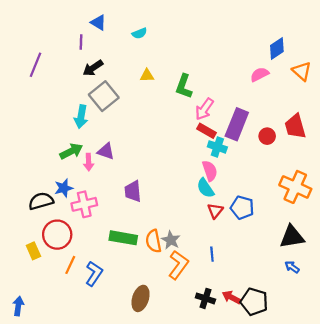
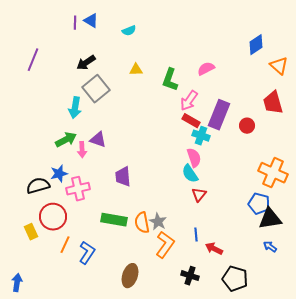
purple line: (81, 42) -> (75, 23), moved
pink semicircle: (260, 74) -> (206, 69), moved
red trapezoid: (295, 126) -> (273, 103), moved
blue pentagon: (242, 208) -> (259, 204), moved
red arrow: (231, 297) -> (214, 249), moved

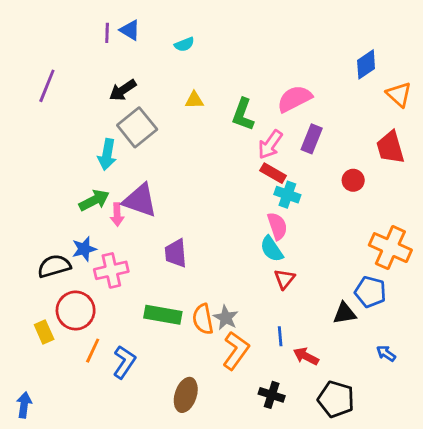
pink semicircle: (206, 69) -> (294, 99), size x1.4
purple rectangle: (219, 115) -> (312, 139), moved, size x0.7
purple triangle: (98, 140) -> (140, 200), size x1.5
black triangle: (270, 219) -> (345, 313), moved, size x0.7

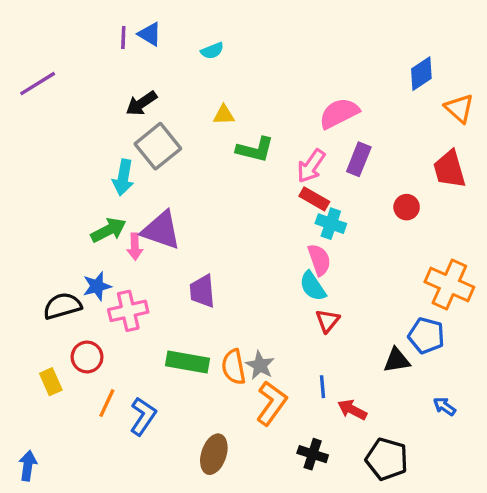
purple line: (47, 86) -> (38, 84), moved, turned 36
green L-shape: (243, 114) -> (255, 149), moved, turned -96
red circle: (76, 310) -> (87, 357), size x0.7

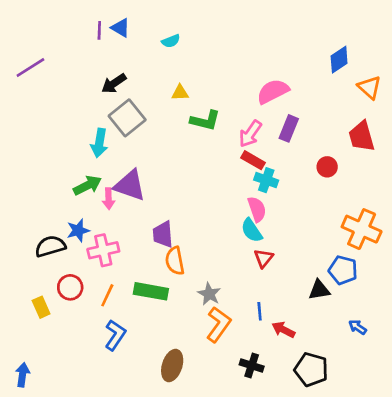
orange semicircle: (234, 367) -> (175, 261), moved
orange line: (107, 403) -> (107, 295), moved

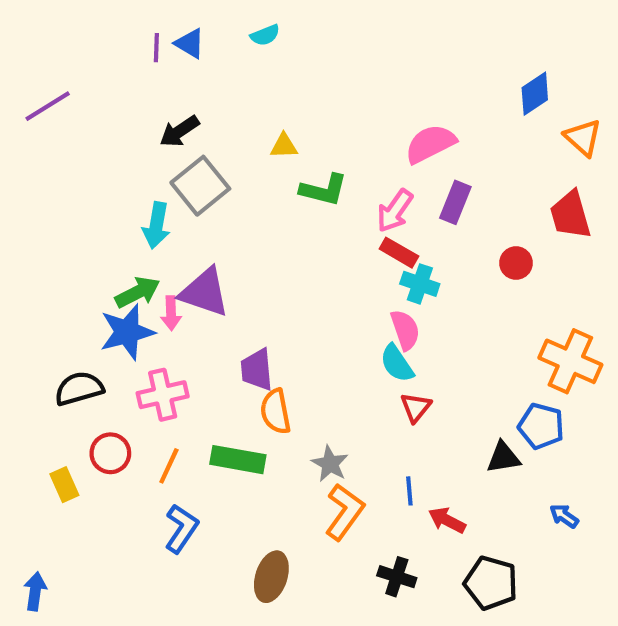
cyan semicircle: (171, 41) -> (265, 35), moved
blue star: (78, 230) -> (127, 332), moved, size x1.5

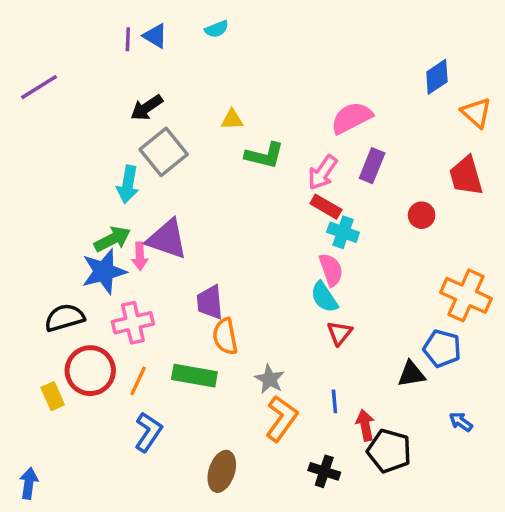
red circle: (110, 453) -> (90, 371), size x1.5
red arrow: (447, 520) -> (365, 425), turned 52
black pentagon: (491, 583) -> (389, 451), moved

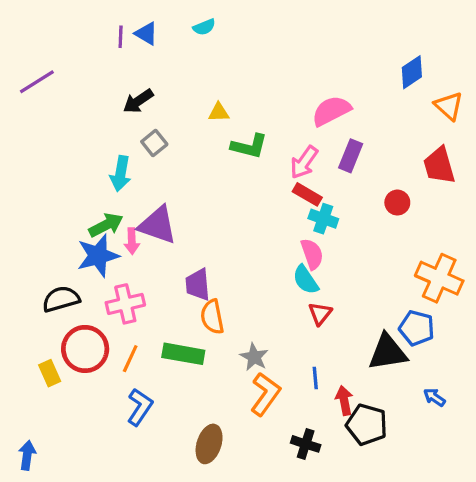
gray square: (164, 152) -> (154, 143), size x0.6
black triangle: (411, 374) -> (388, 352), size x1.5

